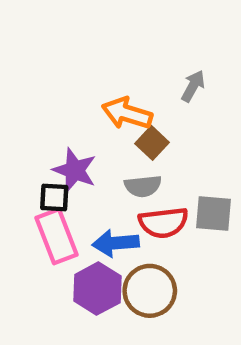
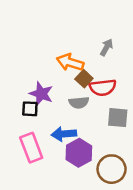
red semicircle: (163, 223) -> (103, 87), moved
pink rectangle: (56, 236) -> (31, 148), moved
purple hexagon: (97, 289) -> (79, 153), moved
brown circle: (150, 291) -> (112, 169), moved

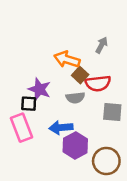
pink rectangle: (31, 148) -> (22, 128), moved

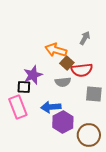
purple star: (39, 89) -> (33, 75), turned 30

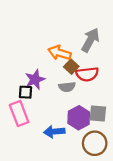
gray arrow: (85, 38) -> (90, 40), size x1.6
gray square: (94, 94) -> (98, 113), moved
blue arrow: (51, 107) -> (54, 132), moved
purple hexagon: (63, 122) -> (79, 118), moved

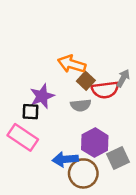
gray arrow: (90, 40) -> (123, 78), moved, size x0.6
pink rectangle: (19, 113) -> (23, 137), turned -35
gray square: (98, 113) -> (118, 158), moved, turned -30
brown circle: (95, 143) -> (83, 173), moved

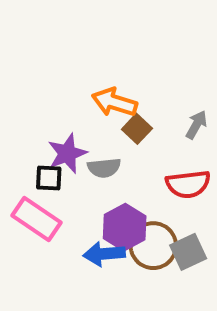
red semicircle: (105, 90) -> (188, 184), moved
gray semicircle: (81, 105) -> (104, 168), moved
purple hexagon: (95, 143) -> (125, 227), moved
brown circle: (83, 173) -> (153, 246), moved

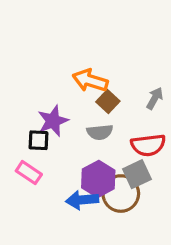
gray semicircle: (104, 168) -> (100, 132), moved
pink rectangle: (37, 219) -> (29, 173), size x0.7
gray square: (188, 252) -> (137, 174), moved

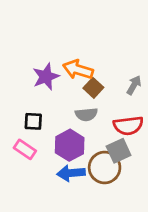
purple star: (53, 121) -> (46, 77), moved
purple hexagon: (98, 179) -> (70, 145), moved

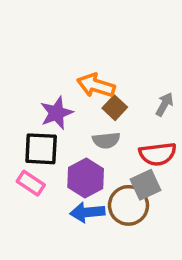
purple star: (46, 77) -> (56, 113), moved
black square: (33, 121) -> (41, 149), size x1.5

